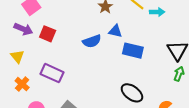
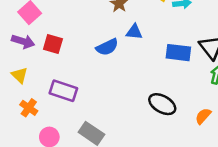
blue rectangle: (133, 51) -> (178, 53), moved

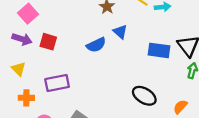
blue triangle: (134, 32) -> (120, 32), turned 35
purple rectangle: (63, 91) -> (57, 83), turned -30
orange cross: (29, 108) -> (26, 98), turned -35

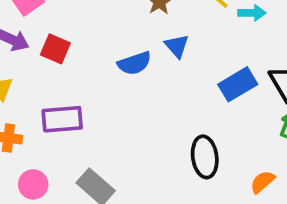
blue rectangle: (159, 50) -> (238, 84), turned -45
black ellipse: (144, 96) -> (205, 157), turned 45

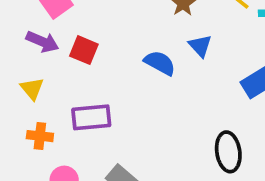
blue semicircle: (134, 63) -> (160, 63), turned -132

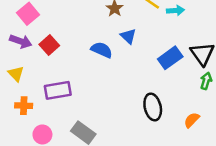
red square: (84, 50) -> (49, 45), turned 30

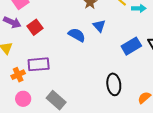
orange cross: (24, 106) -> (18, 75), moved, turned -32

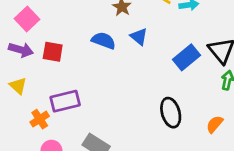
red square: (35, 27) -> (53, 52), turned -35
blue semicircle: (77, 35) -> (104, 41), moved

